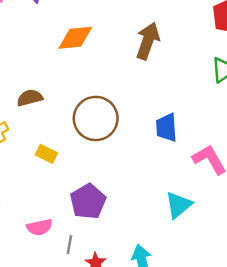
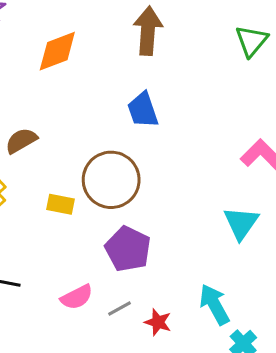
brown circle: (96, 118) -> (111, 180), moved
blue trapezoid: (166, 127) -> (143, 110), moved
gray line: (69, 245) -> (119, 309), turned 66

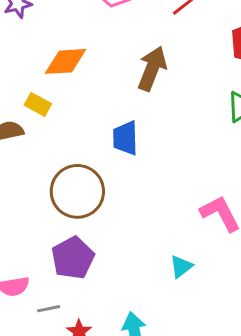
yellow rectangle: (61, 204) -> (38, 104), moved
cyan triangle: (241, 223) -> (181, 267), size x0.7

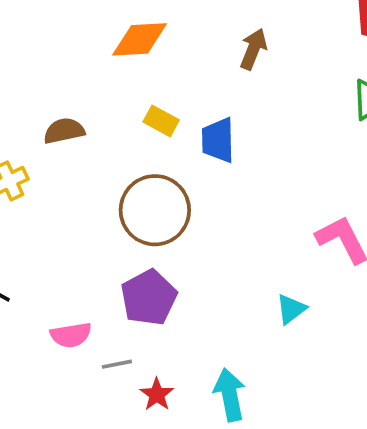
brown arrow: (152, 69) -> (253, 49), size x0.7
yellow rectangle: (38, 104) -> (161, 121), moved

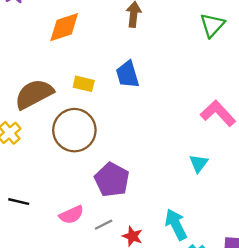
yellow rectangle: (161, 121) -> (84, 84), moved
brown semicircle: (64, 131) -> (34, 94), size x1.6
brown circle: (155, 210) -> (74, 130), moved

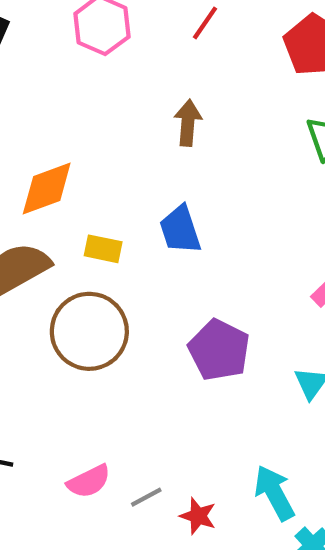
orange diamond: (64, 27) -> (47, 188), moved
purple pentagon: (112, 180) -> (219, 350), moved

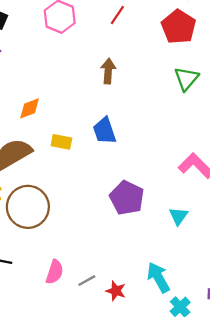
orange diamond: (47, 188) -> (30, 108), size x0.7
brown circle: (89, 331) -> (28, 207), moved
pink semicircle: (89, 481) -> (55, 272), turned -45

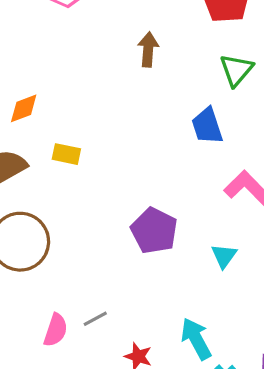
brown arrow: (108, 71) -> (148, 49), moved
blue trapezoid: (104, 131) -> (207, 126), moved
gray line: (87, 281) -> (95, 319), moved

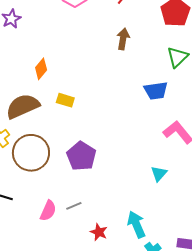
orange diamond: (24, 108) -> (41, 69), turned -35
blue trapezoid: (207, 126) -> (156, 91), turned -85
purple pentagon: (154, 231) -> (81, 156), moved

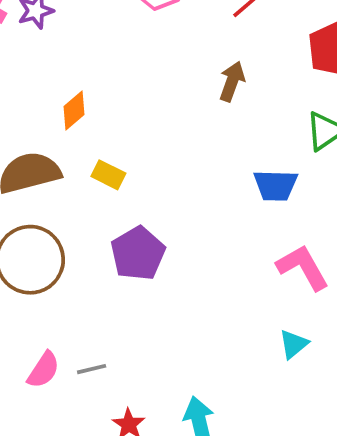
purple pentagon: (81, 156) -> (138, 253), moved
cyan triangle: (159, 174) -> (294, 344), moved

